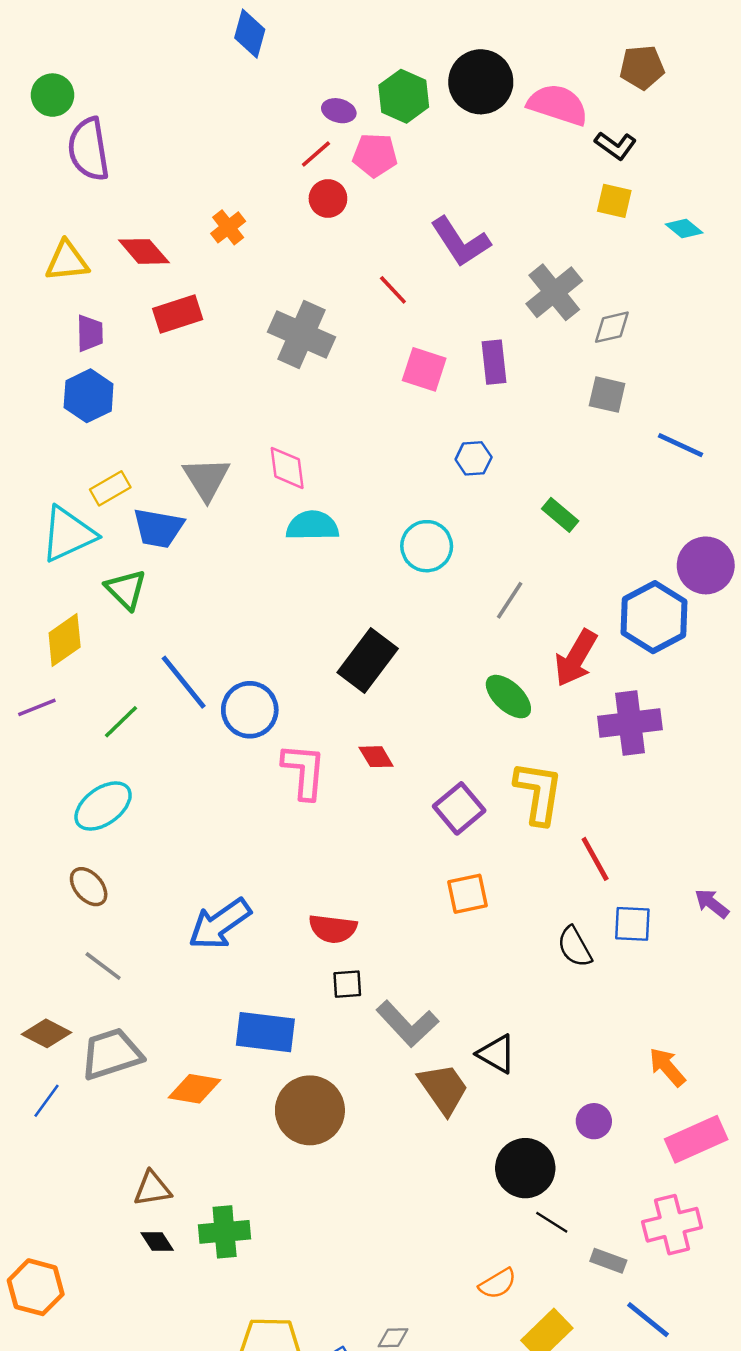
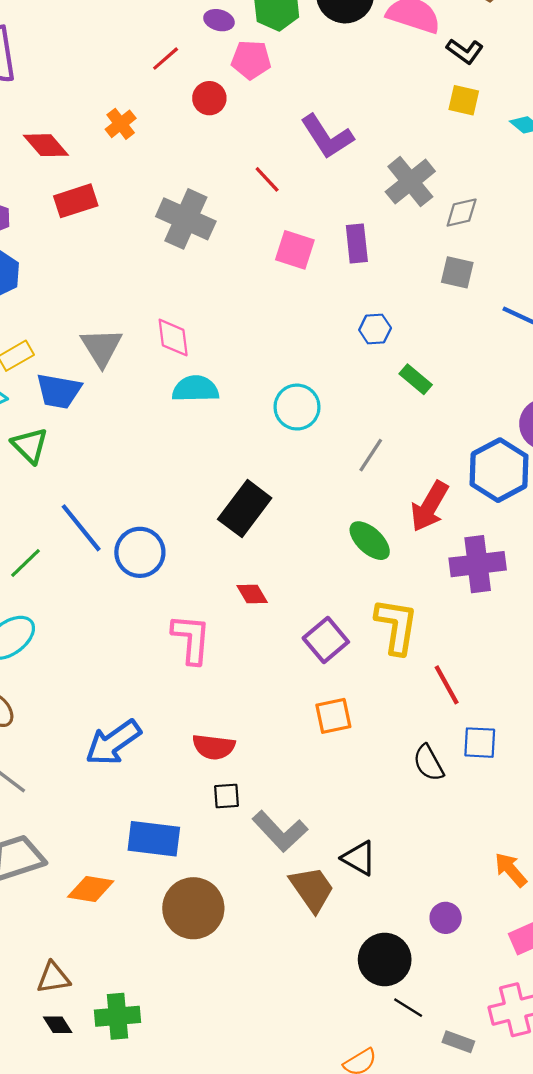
red line: (316, 154) -> (166, 59), moved
blue hexagon: (474, 458) -> (375, 329), moved
pink L-shape: (304, 771) -> (191, 639), moved

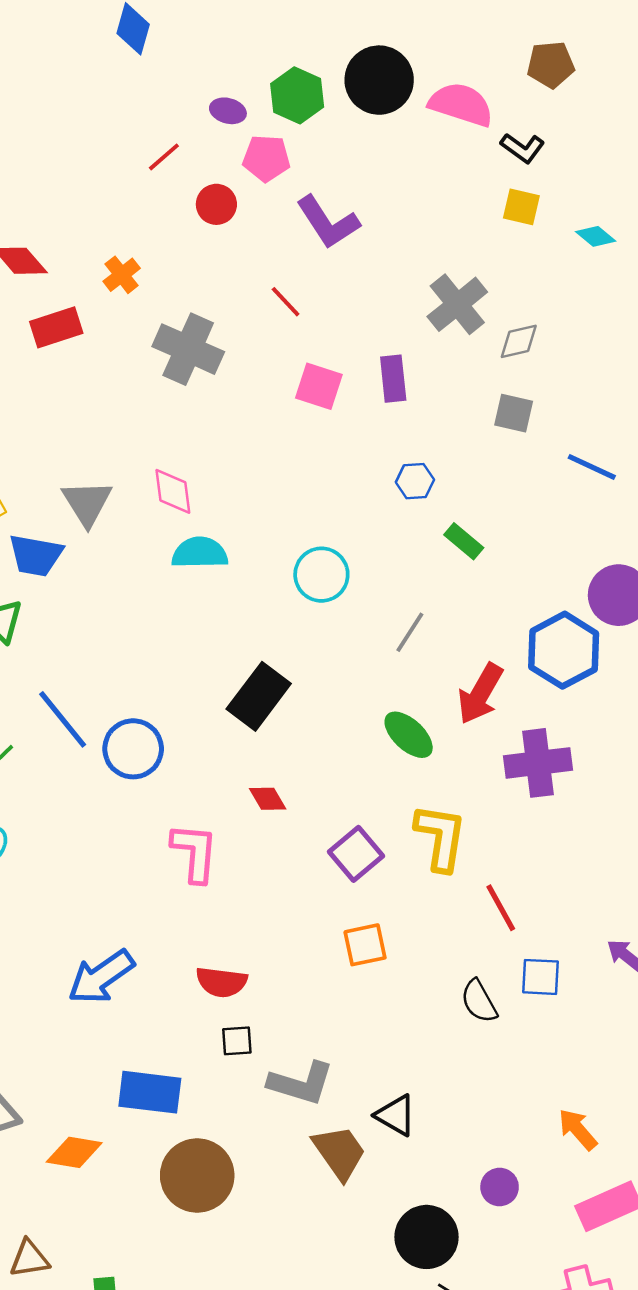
orange cross: (121, 124) -> (122, 275), moved
purple L-shape: (327, 137) -> (328, 222), moved
gray L-shape: (280, 831) -> (301, 1083), turned -30

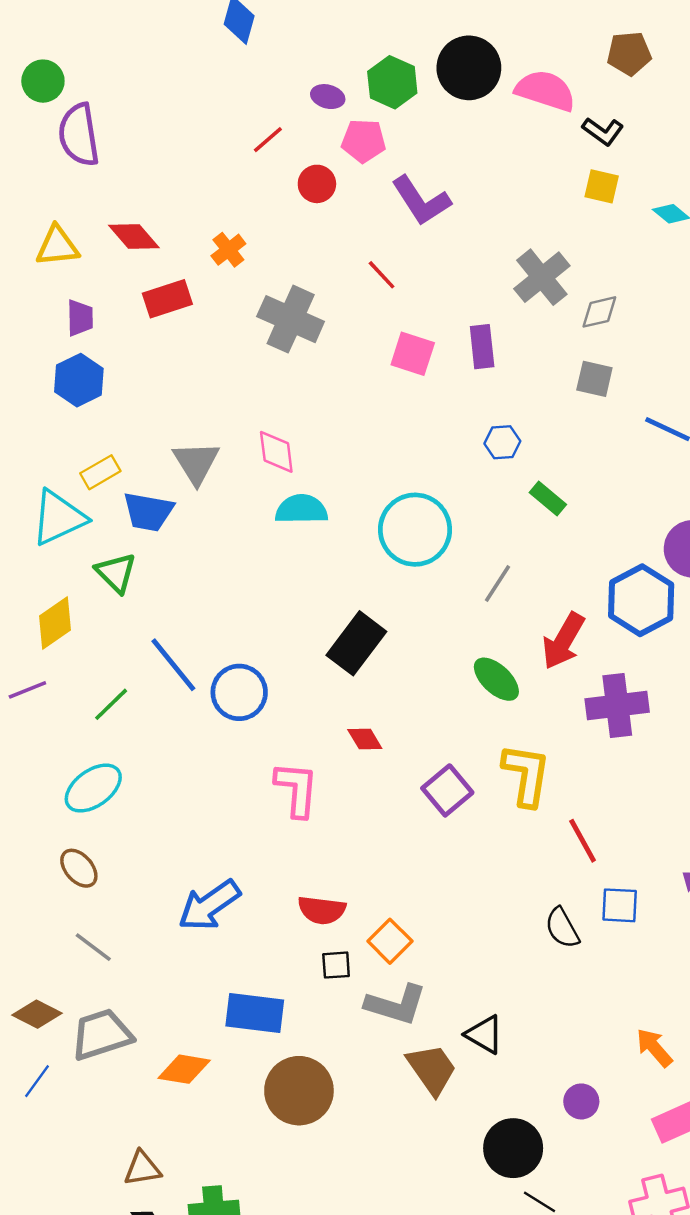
cyan circle: (321, 575) -> (415, 530), size x1.4
orange square: (365, 945) -> (390, 941), moved, turned -33

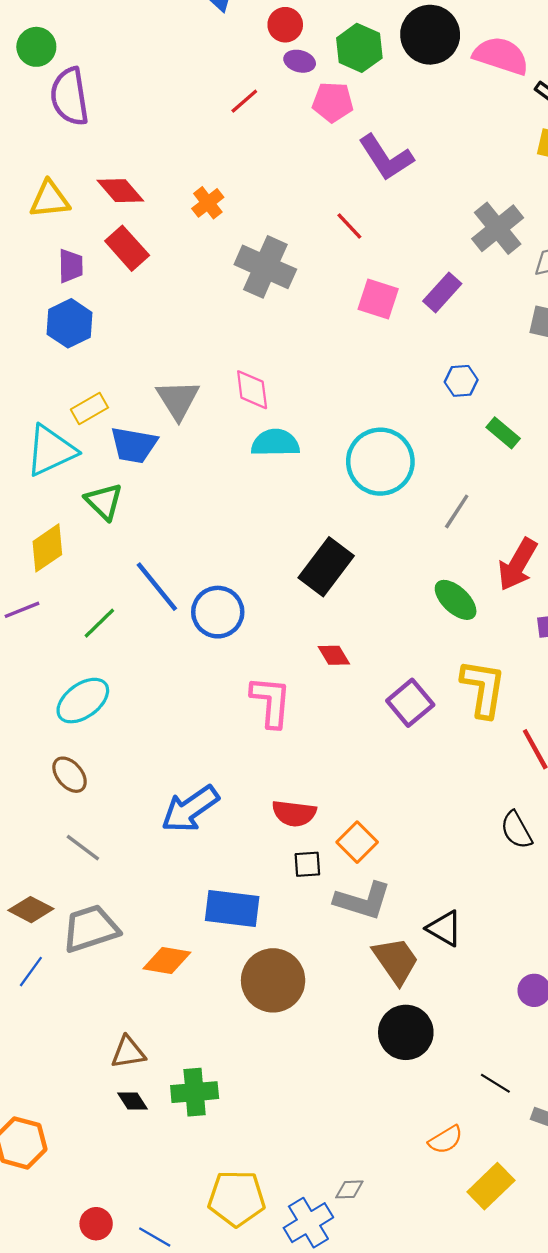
red circle: (317, 184) -> (285, 25), moved
red rectangle: (167, 299) -> (127, 248), moved, turned 66
purple rectangle: (482, 347) -> (442, 292), turned 48
black circle: (513, 1148) -> (406, 1032), moved

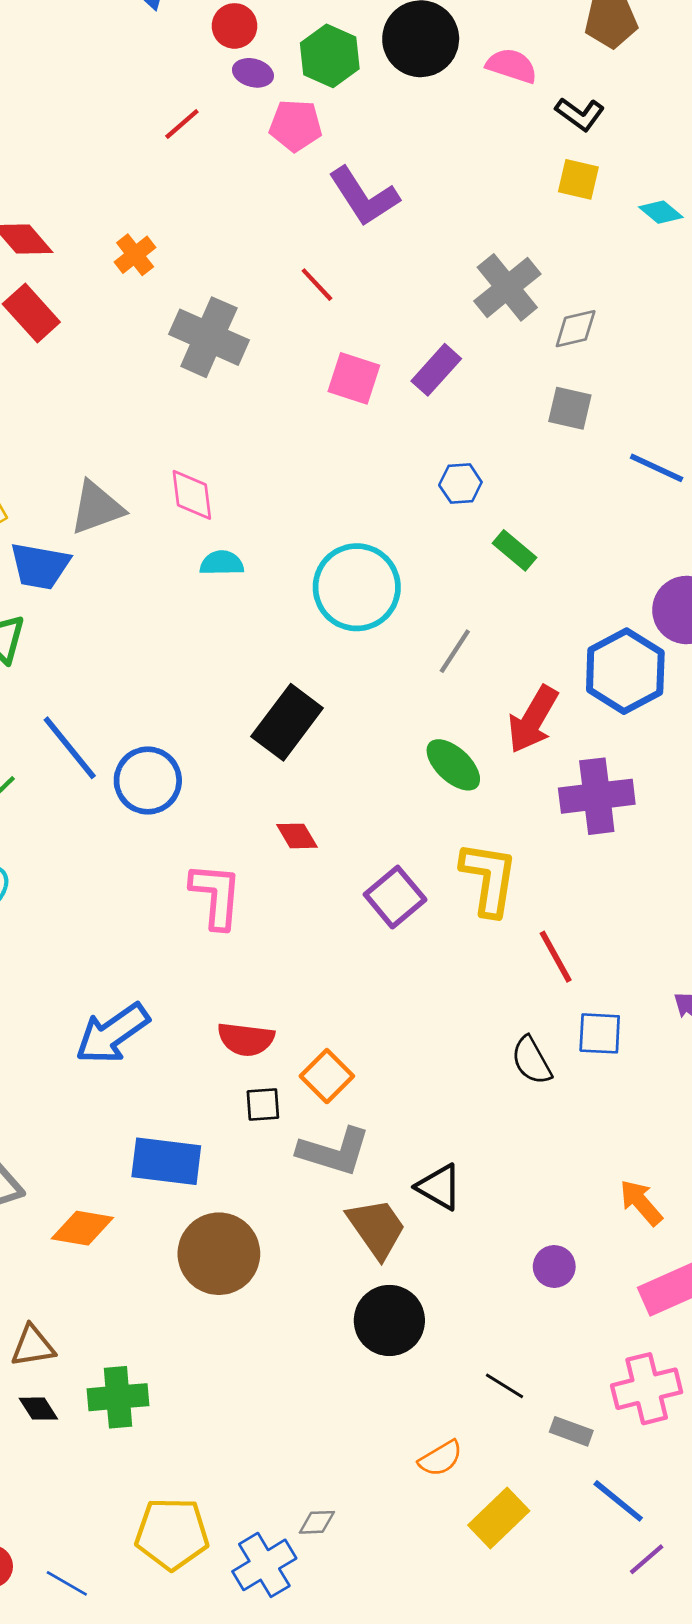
pink semicircle: (501, 56) -> (512, 66), size x0.7
gray triangle: (178, 400) -> (97, 508), turned 42
cyan semicircle: (275, 443) -> (222, 563), size x0.7

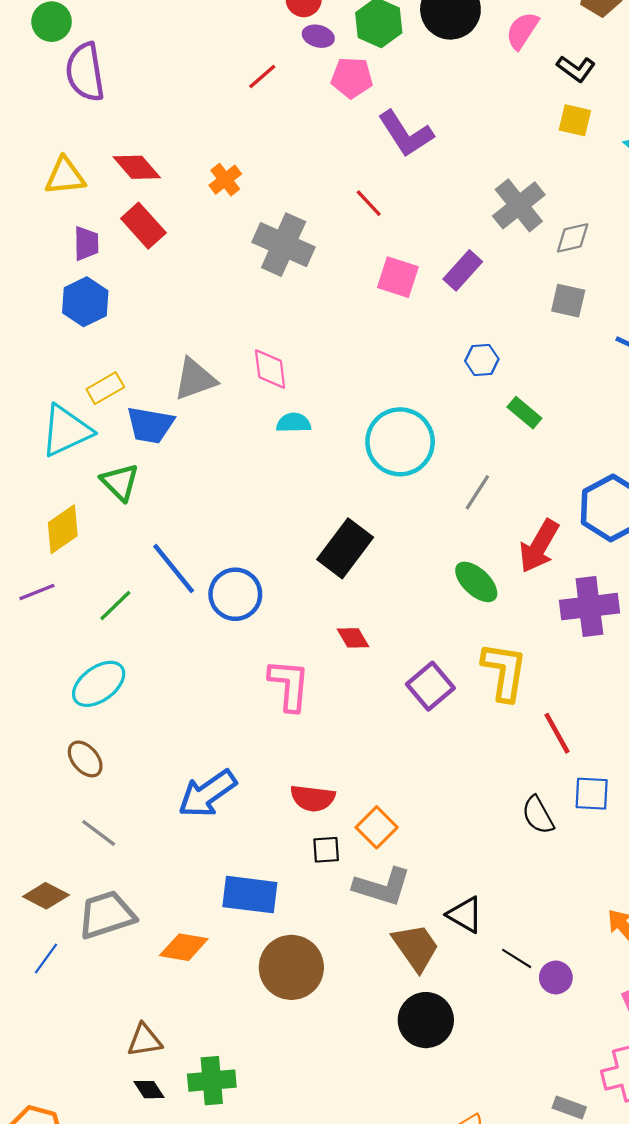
pink semicircle: (512, 66) -> (522, 31), turned -75
black line: (504, 1386) -> (517, 958), moved

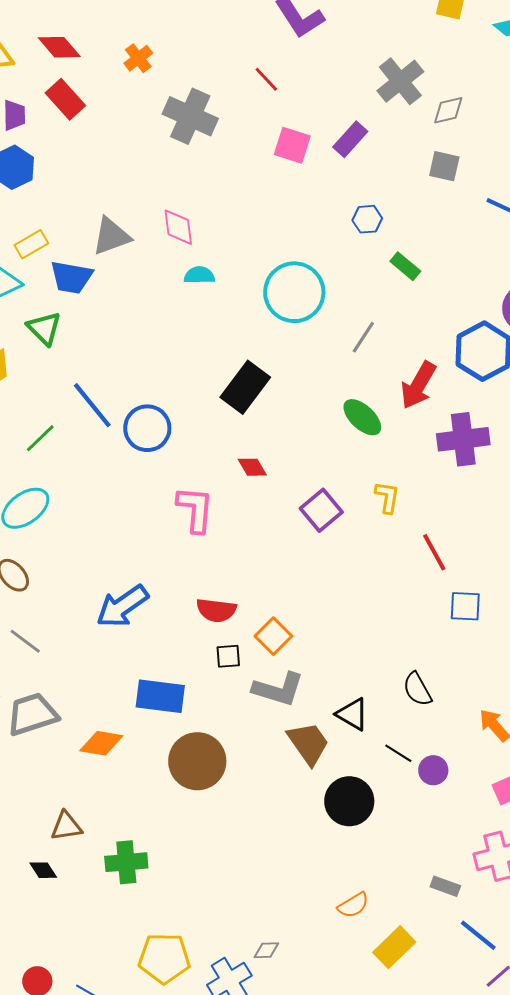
yellow L-shape: (504, 672) -> (387, 497), size x0.6
black semicircle: (538, 815) -> (417, 689), moved
black circle: (426, 1020) -> (349, 801), moved
black diamond: (149, 1090) -> (43, 870), moved

